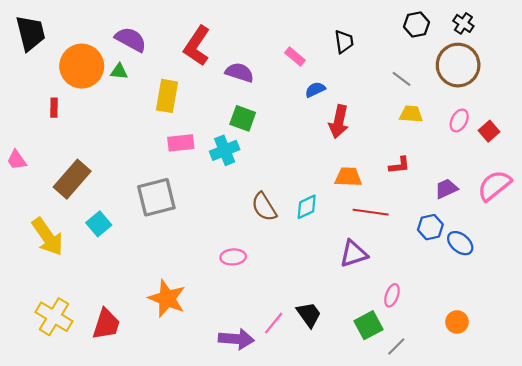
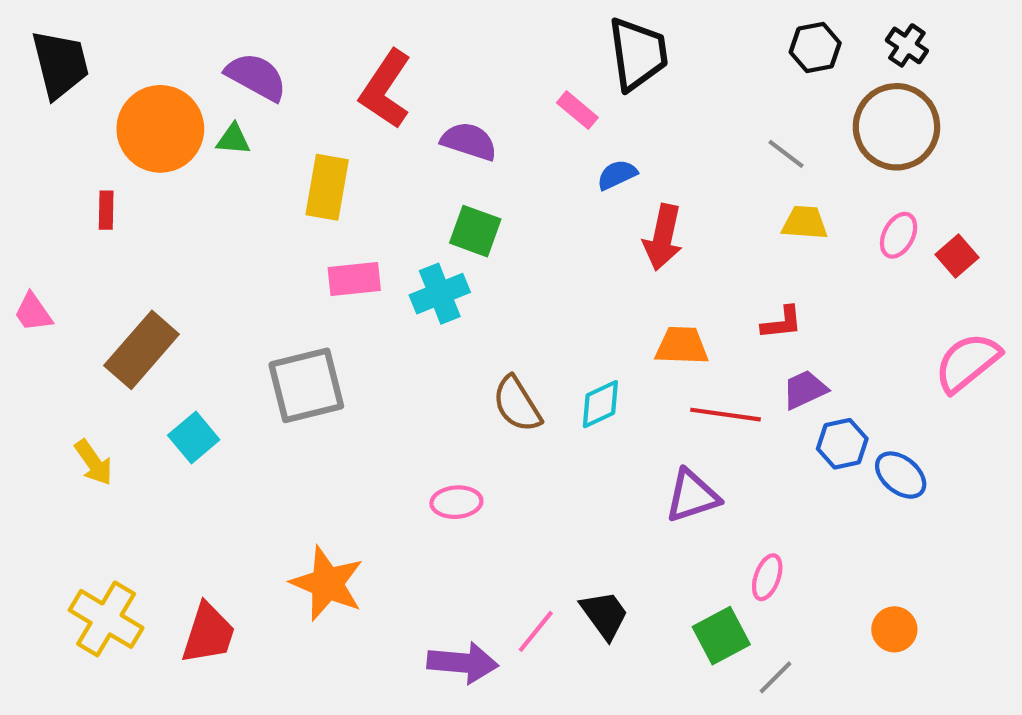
black trapezoid: (344, 42) -> (638, 54), moved, size x1.6
purple trapezoid: (446, 189) -> (805, 390), moved
yellow arrow: (48, 237) -> (94, 463), size x0.6

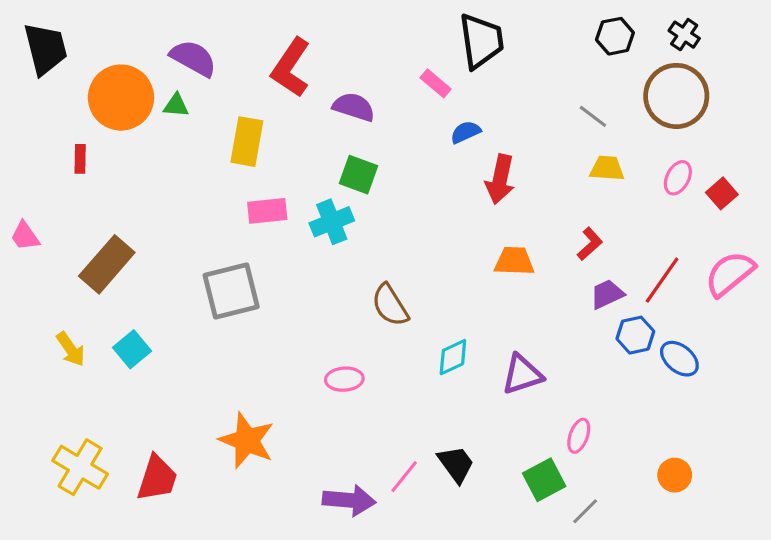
red L-shape: (782, 323) -> (590, 244), turned -36
cyan diamond: (600, 404) -> (453, 357), moved
red line: (725, 415) -> (662, 280), moved, turned -63
cyan square: (194, 437) -> (132, 349), moved

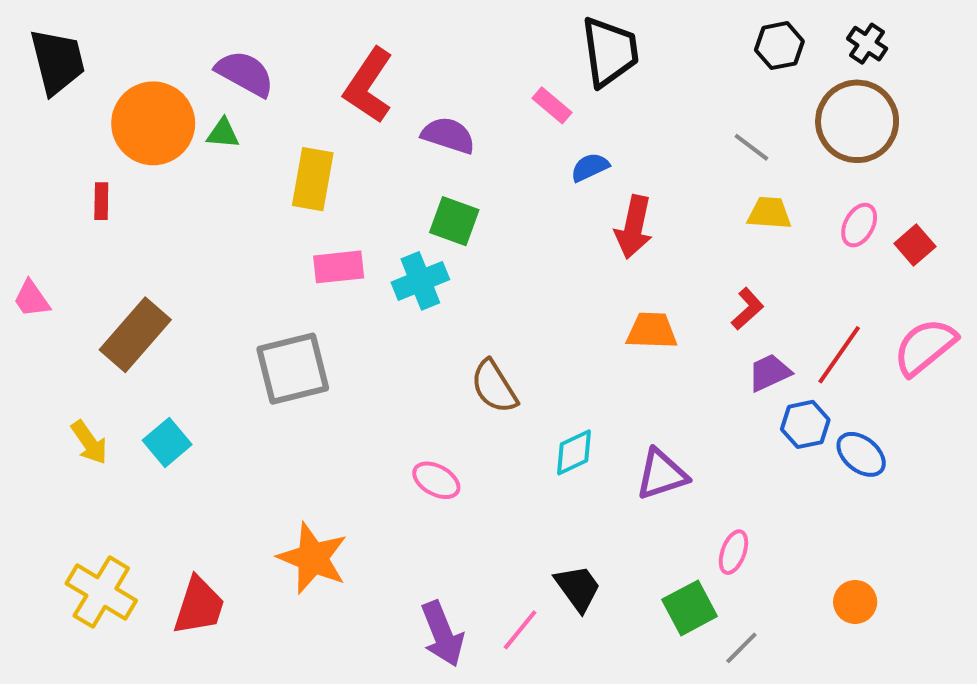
pink ellipse: (344, 379) -> (436, 480), turned 33
pink line: (404, 477) -> (520, 630), moved
purple arrow: (349, 500) -> (442, 634), turned 63

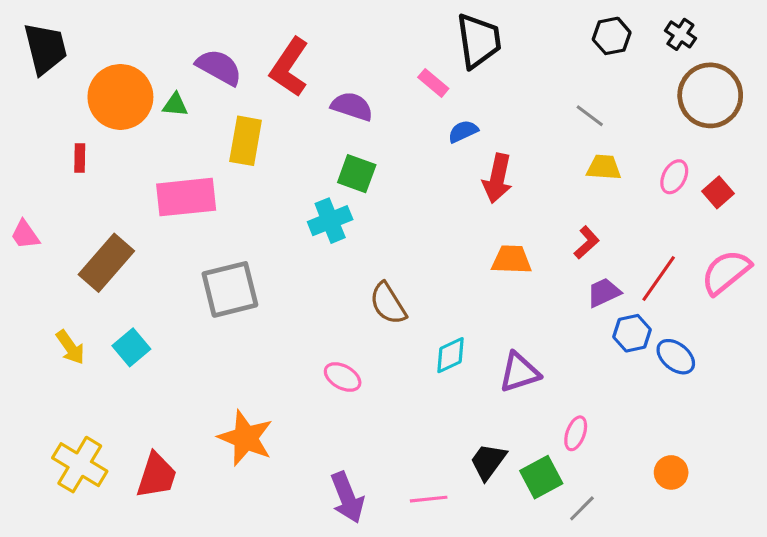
purple semicircle: (245, 74) -> (219, 67), moved
brown circle: (857, 121) -> (710, 95), moved
pink rectangle: (339, 267) -> (186, 197), moved, size x1.5
black trapezoid: (578, 588) -> (488, 461), moved, turned -108
pink line: (520, 630) -> (429, 499), moved, turned 45

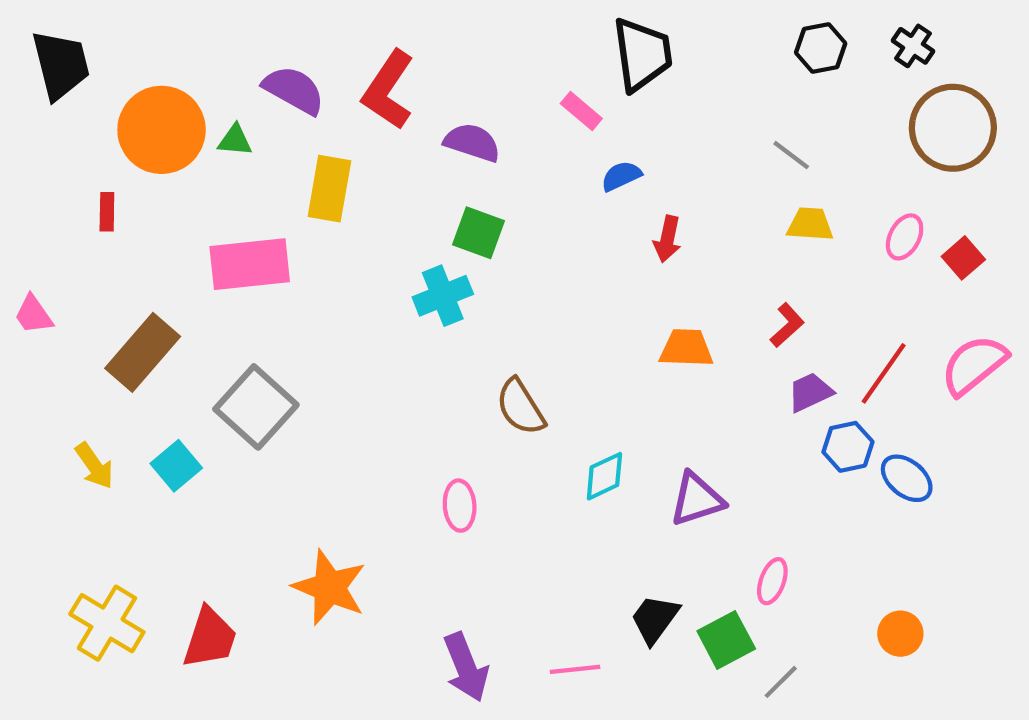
red arrow: (497, 178) -> (667, 239), size x0.7
gray square: (230, 289) -> (256, 407), moved, turned -34
pink ellipse: (343, 377) -> (460, 506), turned 57

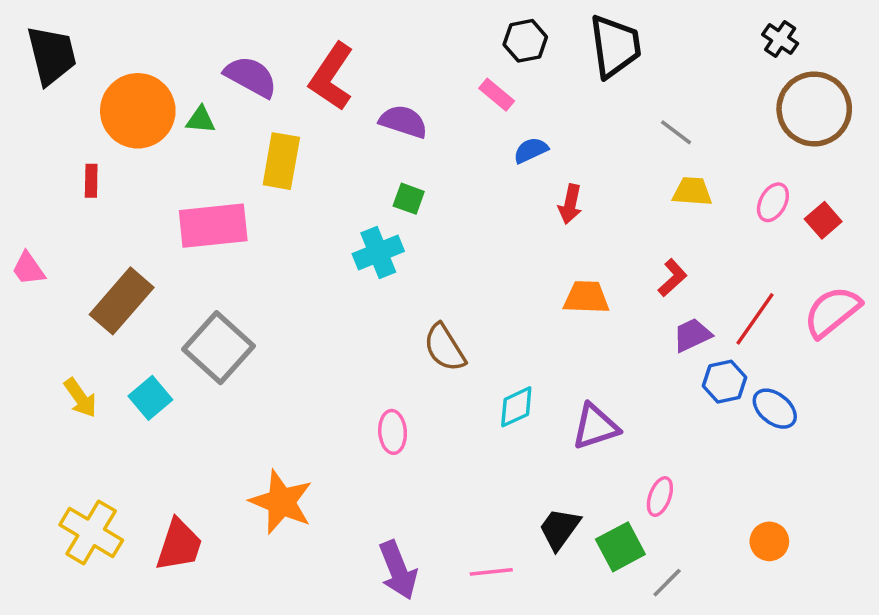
black hexagon: (821, 48) -> (525, 41), moved
black trapezoid: (642, 54) -> (615, 46), moved
green square: (478, 233) -> (409, 199), size x0.7

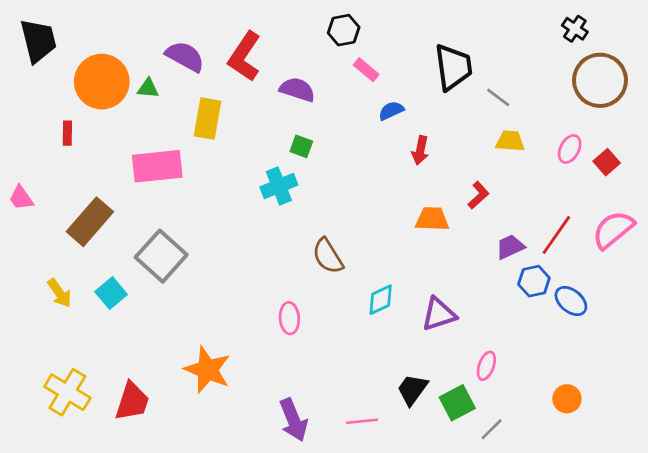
black hexagon: (525, 41) -> (344, 30), moved
black trapezoid: (615, 46) -> (453, 67), moved
red L-shape: (672, 278) -> (478, 195), moved

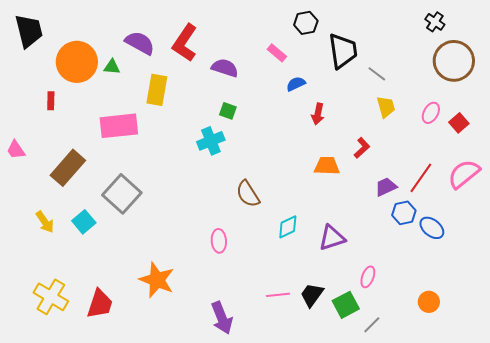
black hexagon: (344, 30) -> (306, 23), moved
yellow trapezoid: (510, 141) -> (386, 107), turned 70
pink line: (362, 421) -> (278, 295), moved

